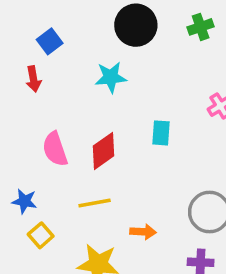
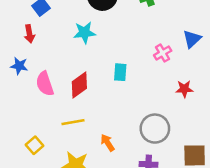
blue star: (24, 201) -> (19, 66), moved
orange arrow: (143, 232) -> (108, 143), turned -126

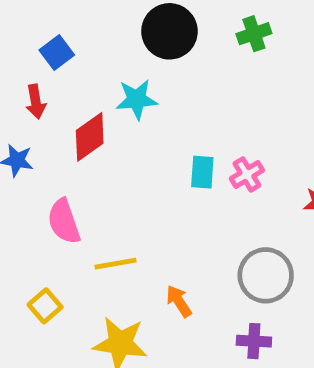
pink cross: (163, 53) -> (247, 174), moved
pink semicircle: (45, 84) -> (64, 221), moved
red diamond: (79, 85) -> (90, 137), moved

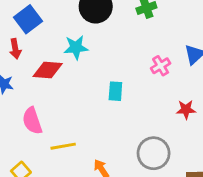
blue square: (57, 52) -> (28, 19), size x1.4
red diamond: (90, 137) -> (48, 70), turned 40
pink cross: (247, 174) -> (161, 66), moved

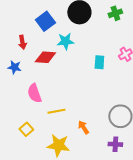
blue square: (28, 19) -> (45, 21), moved
cyan rectangle: (115, 91) -> (99, 62), moved

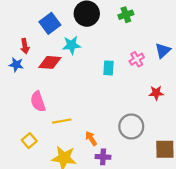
blue star: (14, 67) -> (16, 65), moved
purple cross: (115, 144) -> (103, 157), moved

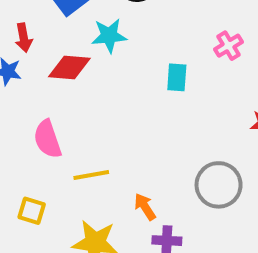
pink cross: (137, 59) -> (229, 46), moved
yellow square: (29, 141) -> (32, 211), turned -32

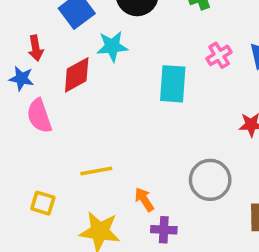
red diamond: (69, 68) -> (77, 75), turned -33
cyan rectangle: (177, 77) -> (173, 84), size x1.5
pink semicircle: (47, 139) -> (39, 116), moved

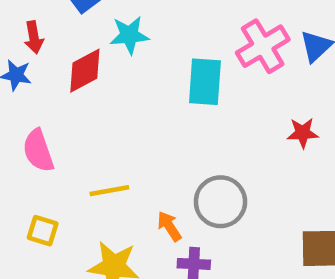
pink cross: (219, 55) -> (263, 46), size x1.6
pink semicircle: (39, 116) -> (38, 151), moved
gray circle: (210, 180) -> (220, 202), moved

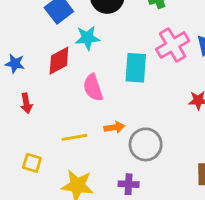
red arrow: (34, 37) -> (26, 103), moved
pink semicircle: (38, 151) -> (93, 88), moved
orange arrow: (169, 226) -> (114, 127), moved, turned 114

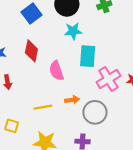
cyan star: (87, 38) -> (73, 31), moved
pink cross: (173, 45) -> (108, 79), moved
red diamond: (59, 61) -> (31, 51), turned -50

